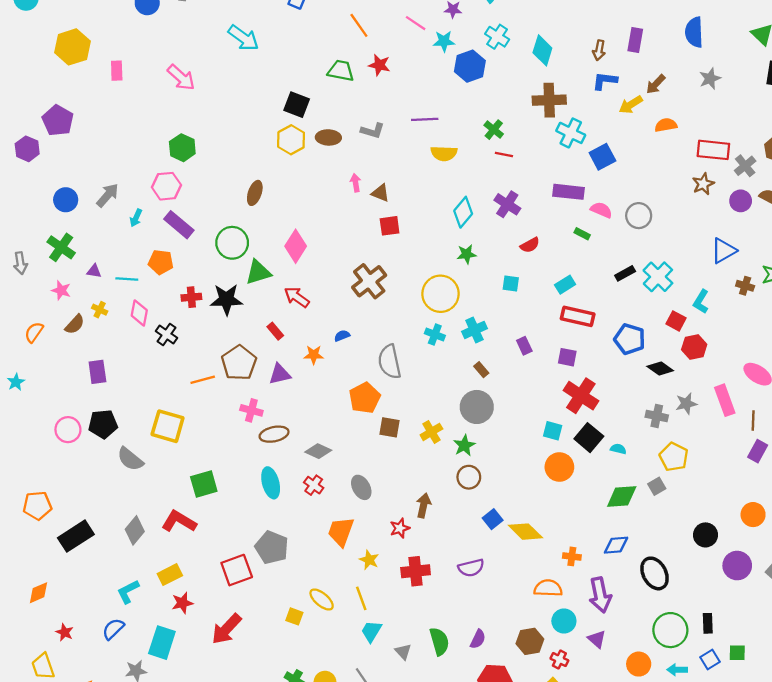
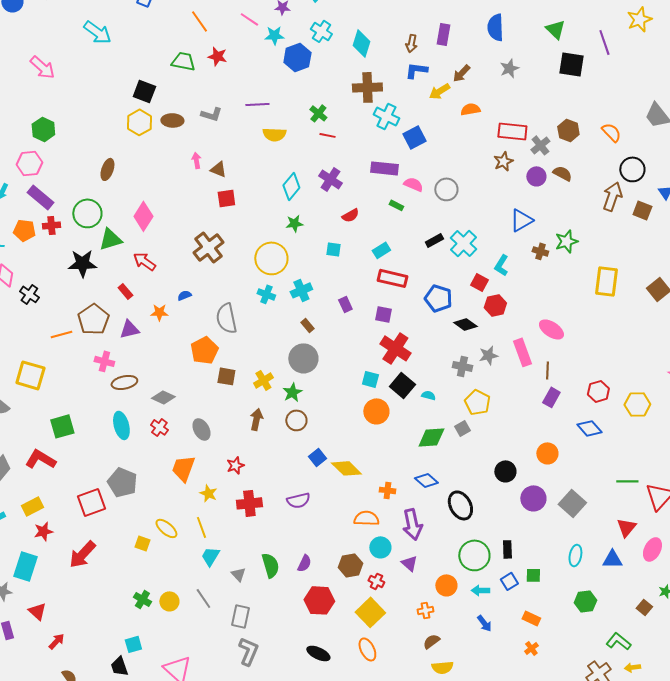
red cross: (191, 297) -> (51, 225), moved
brown arrow: (424, 506) -> (256, 419), moved
blue diamond: (616, 545) -> (426, 480), turned 45

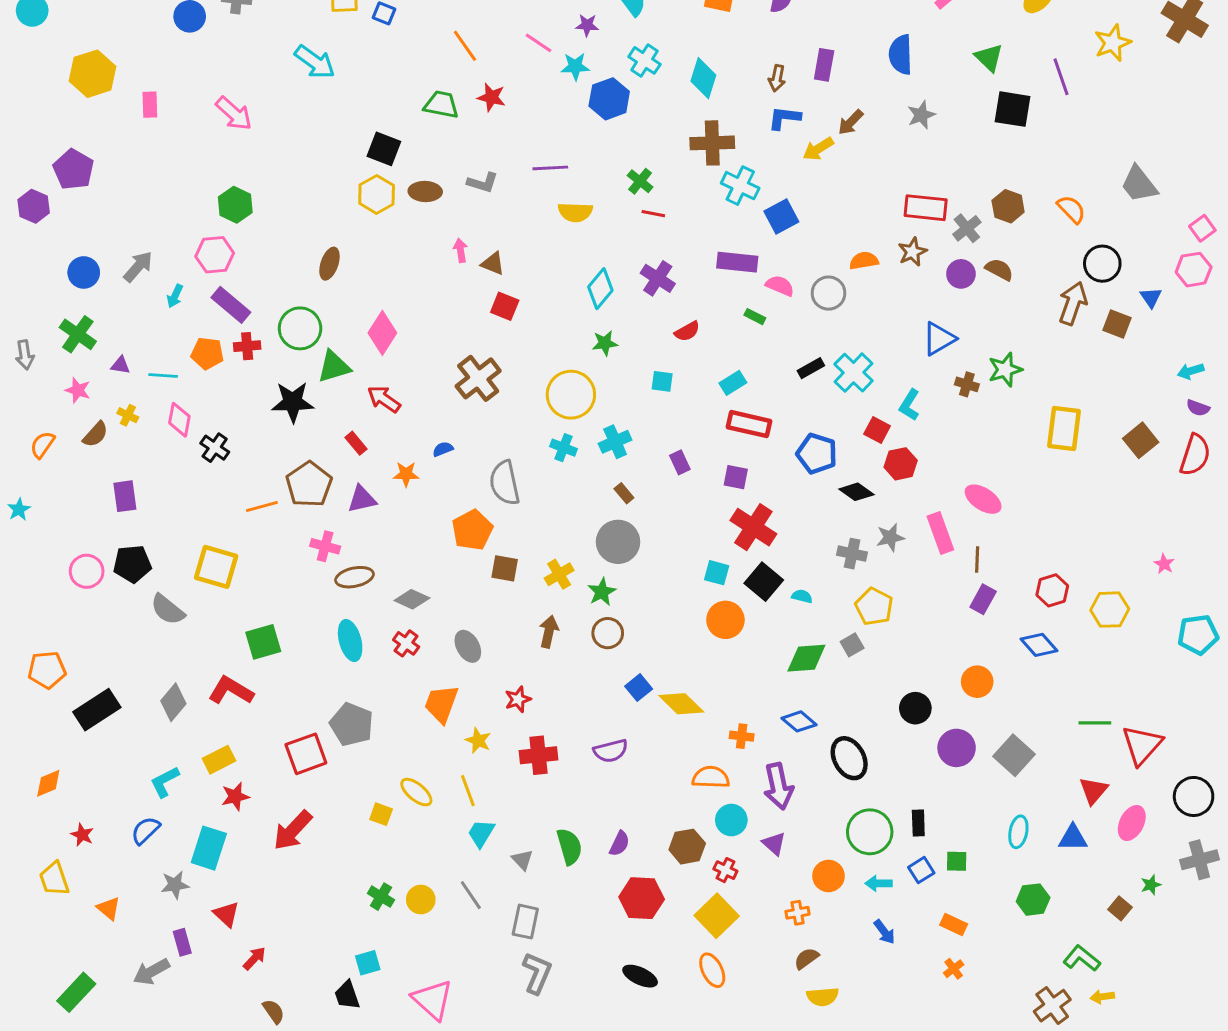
orange semicircle: (470, 109) -> (864, 261), moved
red square: (226, 198) -> (505, 306), turned 30

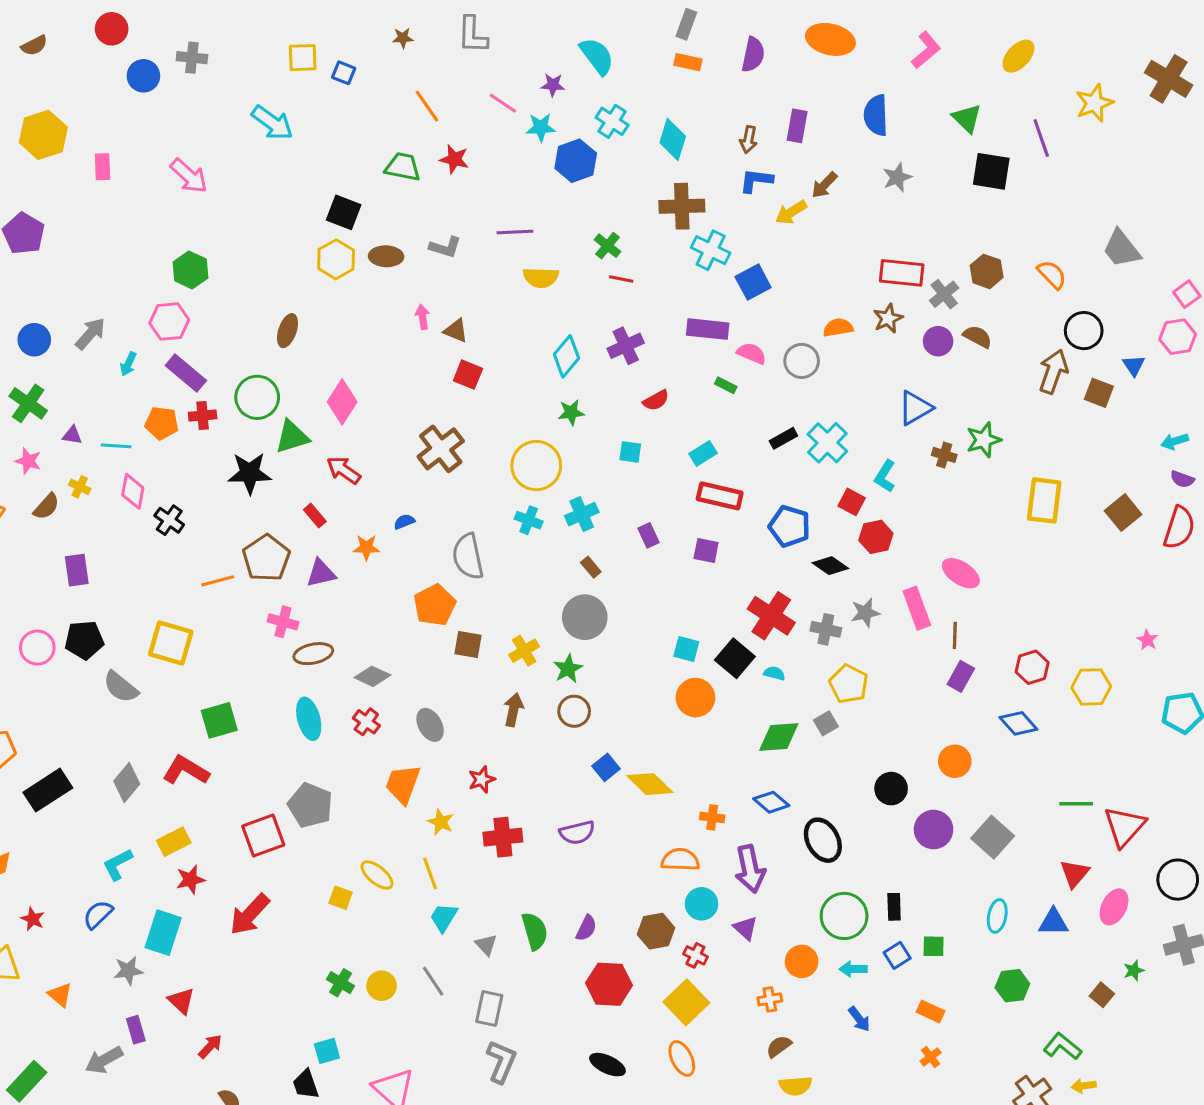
purple cross: (658, 278) -> (626, 346), turned 32
red cross: (753, 527) -> (771, 616), moved

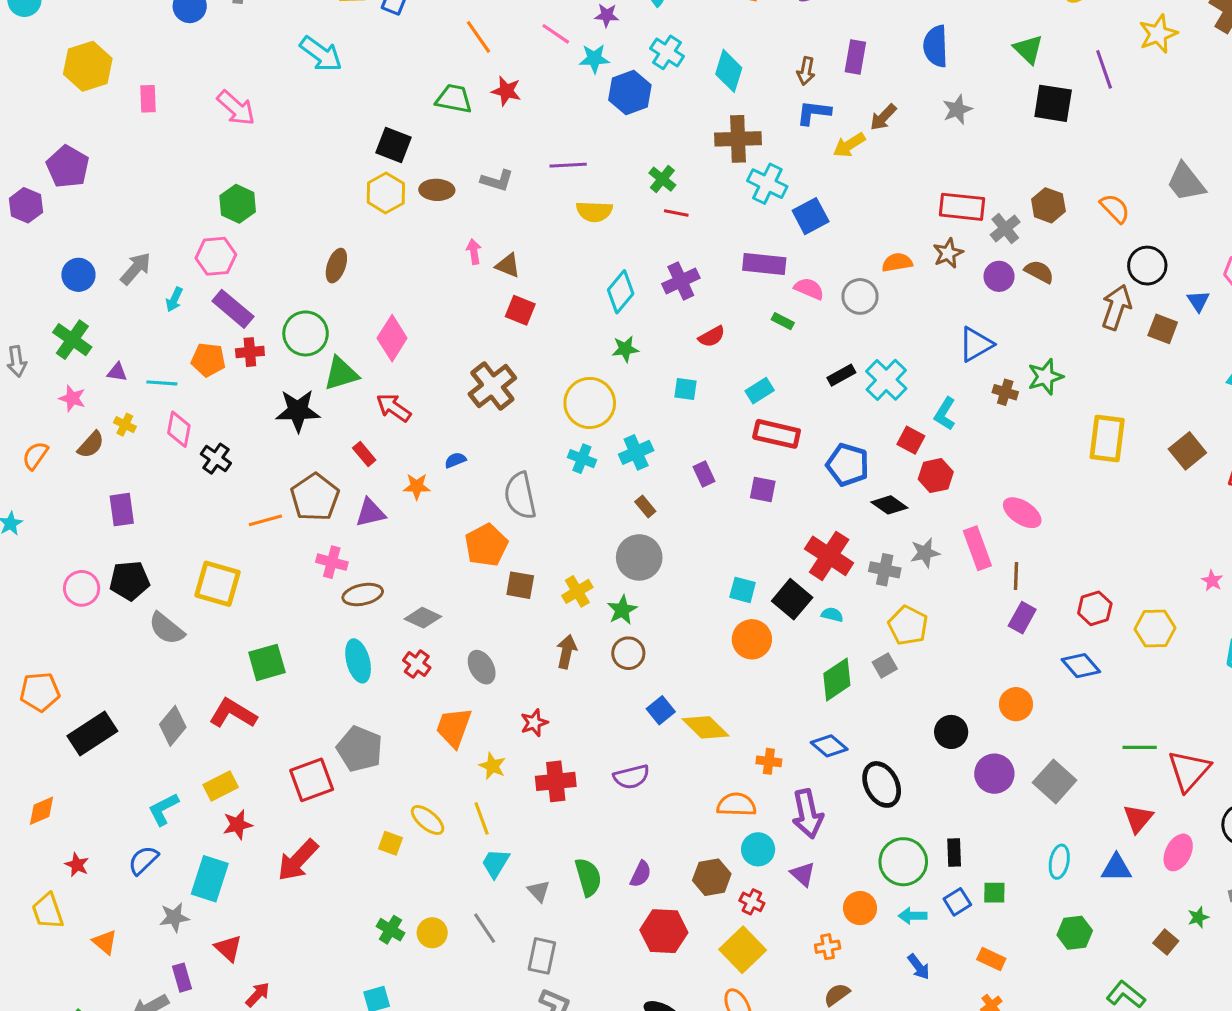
green diamond: (779, 737) -> (837, 679), turned -30

